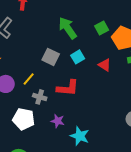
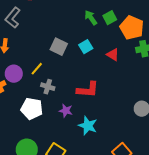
green arrow: (68, 28) -> (91, 18), moved, size x0.7
red L-shape: (68, 88) -> (88, 90), moved

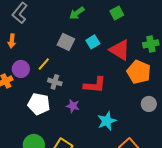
green arrow: (91, 18) -> (77, 13), moved, turned -91
orange pentagon: (132, 28) -> (139, 72), moved
red triangle: (113, 55) -> (120, 50), size x1.6
cyan star: (88, 126) -> (107, 121), moved, turned 30

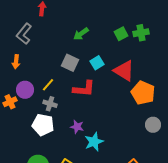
green cross: (151, 44) -> (141, 33), moved
gray cross: (55, 82) -> (50, 104), moved
red L-shape: (95, 85) -> (84, 89), moved
cyan star: (107, 121) -> (94, 142), moved

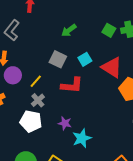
green square: (121, 34) -> (109, 30), turned -32
purple circle: (25, 90) -> (13, 75), moved
gray cross: (50, 104) -> (38, 100), turned 32

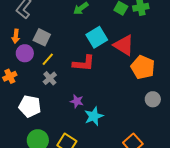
gray square: (58, 59) -> (42, 37), moved
cyan square: (85, 59) -> (97, 37), size x1.5
white pentagon: (31, 121) -> (30, 106), moved

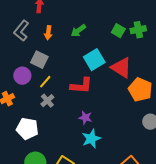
orange arrow: (16, 36) -> (48, 33), moved
purple star: (77, 101) -> (85, 118), moved

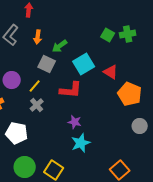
green arrow: (78, 31) -> (60, 46), moved
gray square: (39, 60) -> (47, 64), moved
red triangle: (121, 68) -> (111, 72), size x0.7

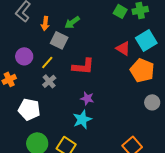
orange arrow: (38, 37) -> (45, 23), moved
cyan square: (84, 64) -> (146, 40), moved
cyan star: (81, 143) -> (82, 119), moved

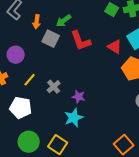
yellow line: (47, 62) -> (30, 80), moved
red L-shape: (83, 66) -> (81, 41), moved, turned 65
gray cross: (49, 81) -> (54, 87), moved

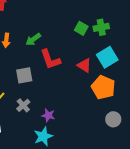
gray square: (51, 39) -> (24, 75), moved, turned -36

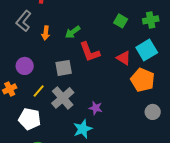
green cross: (101, 27) -> (151, 20), moved
gray cross: (23, 105) -> (63, 98), size x1.6
purple star: (48, 115) -> (96, 108), moved

